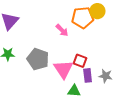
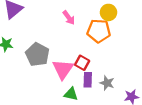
orange pentagon: (83, 18) -> (99, 31), moved
pink arrow: (62, 30) -> (69, 18), moved

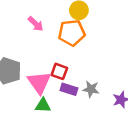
purple rectangle: (88, 80) -> (69, 89), turned -64
green triangle: (71, 94) -> (43, 105), moved

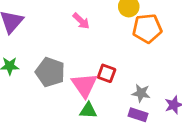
orange pentagon: (72, 33) -> (147, 28), moved
purple rectangle: (69, 89) -> (138, 115), moved

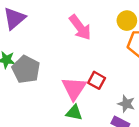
pink arrow: (81, 21) -> (80, 27), size x1.5
gray pentagon: (50, 72) -> (26, 69), moved

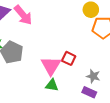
pink arrow: (80, 27) -> (23, 15), moved

